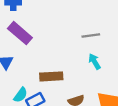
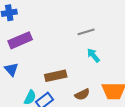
purple rectangle: (20, 33) -> (20, 40), turned -55

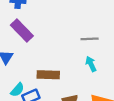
purple rectangle: (20, 40) -> (22, 31), turned 55

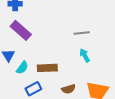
cyan semicircle: (17, 90) -> (22, 68), moved

